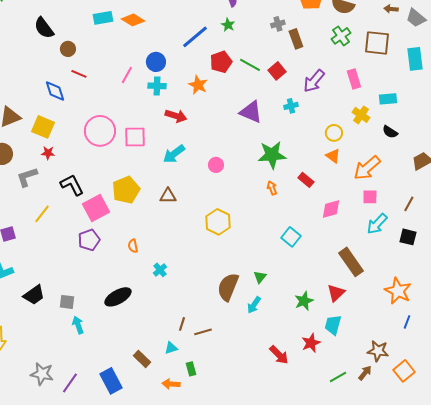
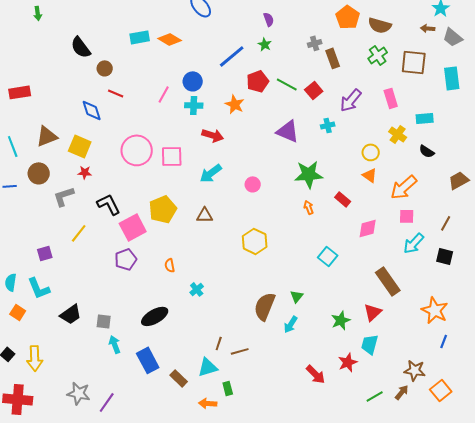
cyan triangle: (171, 348) -> (208, 367), size x1.5
blue rectangle: (111, 381) -> (148, 360), moved

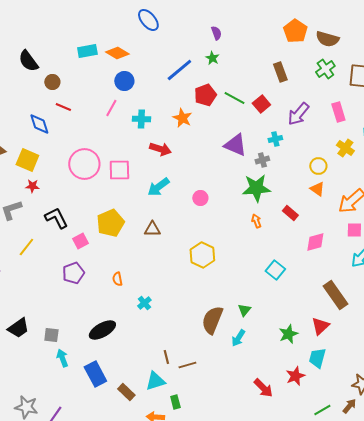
gray cross: (315, 43) -> (262, 160), moved
blue circle: (193, 81) -> (124, 81), moved
pink square: (133, 227) -> (80, 241), size x0.6
brown line: (219, 343) -> (166, 357), turned -32

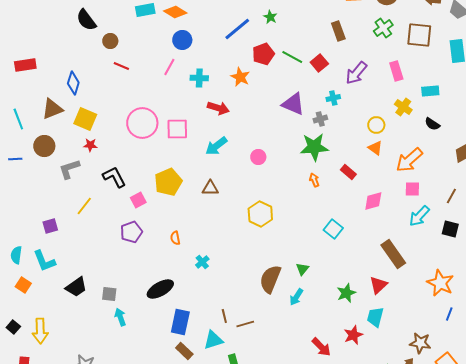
blue diamond: (39, 124) -> (73, 83), moved, turned 35
blue rectangle: (95, 374) -> (180, 322), moved, turned 40

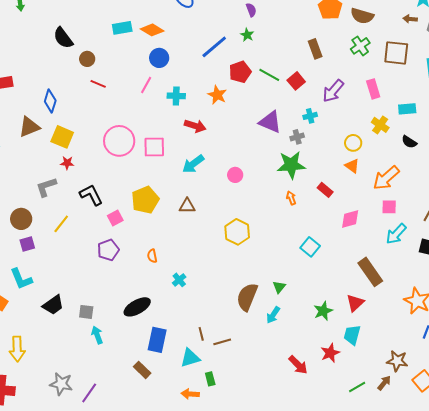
brown circle: (44, 146) -> (21, 219), moved
brown rectangle: (184, 351) -> (142, 370), moved

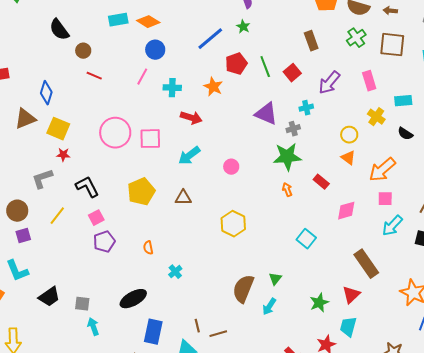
brown arrow: (410, 19) -> (390, 11), moved
green line: (269, 75) -> (265, 67), turned 40
pink square: (115, 218) -> (96, 218), moved

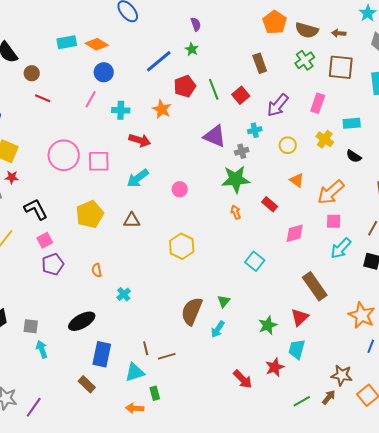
pink rectangle: (369, 81) -> (318, 103), turned 36
yellow circle: (349, 135) -> (288, 145), moved

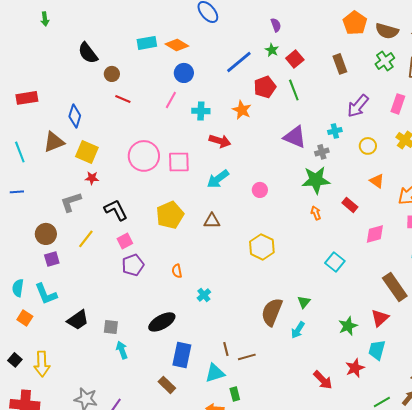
red square: (241, 95) -> (295, 59), moved

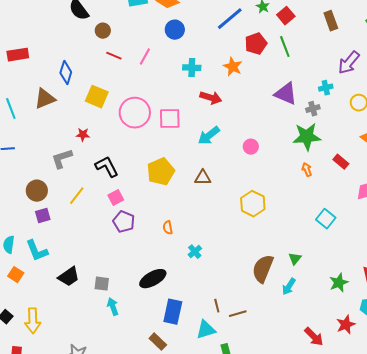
pink line: (171, 100) -> (145, 57), moved
yellow square: (87, 152) -> (97, 97), moved
purple pentagon: (133, 265) -> (124, 222), turned -30

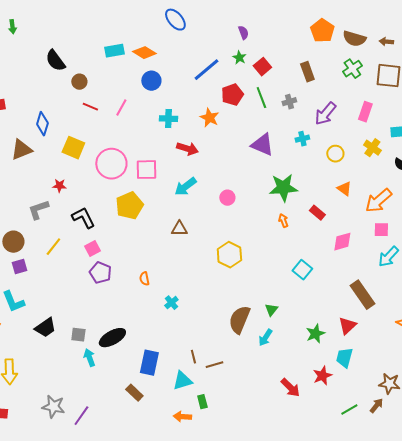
gray cross: (313, 109) -> (289, 102), moved
yellow pentagon: (161, 172) -> (129, 206), moved
black ellipse: (153, 279) -> (112, 338), moved

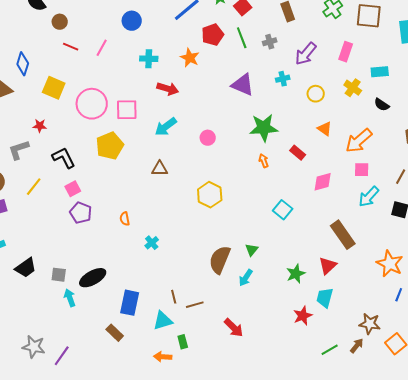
red arrow: (290, 388) -> (234, 328), moved

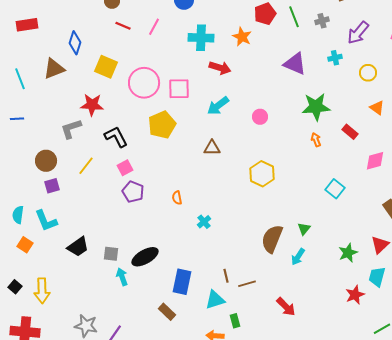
cyan cross: (149, 59) -> (201, 38), size x1.4
red star: (40, 126) -> (92, 105), size x1.6

